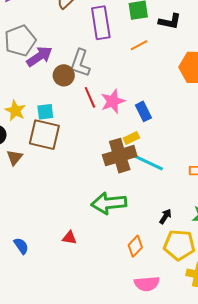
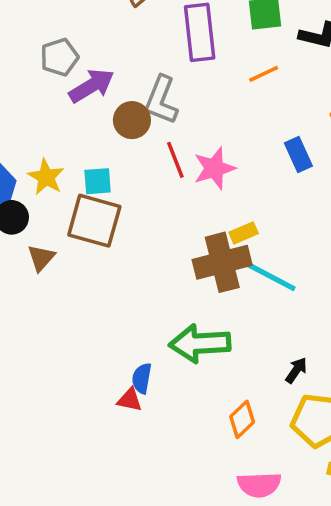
gray pentagon: (20, 41) -> (59, 57), size x0.7
blue rectangle: (143, 111) -> (298, 155), moved
blue semicircle: (21, 246) -> (142, 378), moved, turned -138

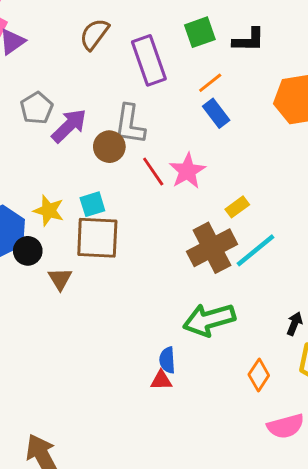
blue rectangle: (298, 155) -> (216, 113), moved
yellow rectangle: (244, 233) -> (237, 207), moved
cyan line: (271, 277) -> (256, 250), turned -54

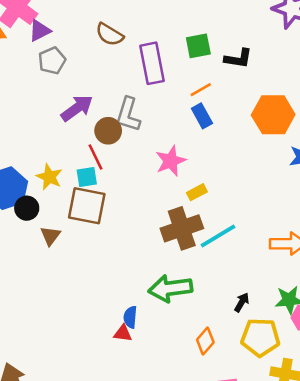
brown semicircle: (94, 34) -> (110, 34), turned -104
gray pentagon: (37, 108) -> (52, 61), moved
red line: (153, 172) -> (96, 157), moved
yellow rectangle: (237, 207) -> (197, 192), moved

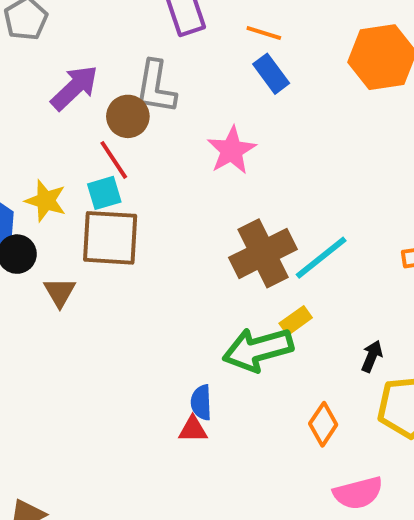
orange line: (201, 90) -> (264, 33), turned 55
yellow rectangle: (197, 192) -> (296, 321), moved

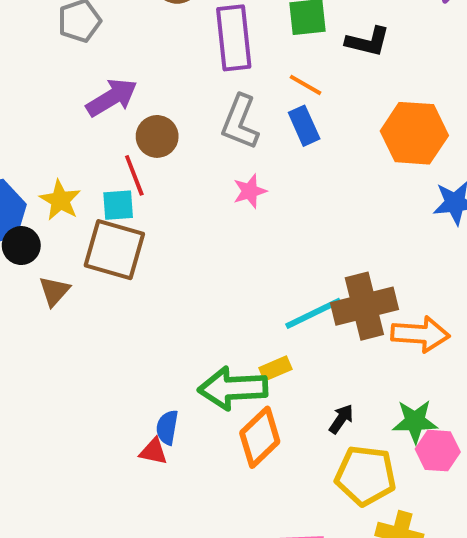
gray L-shape: (156, 87) -> (240, 122), moved
pink star: (232, 150) -> (250, 191), size x0.7
brown cross: (263, 253) -> (364, 306), moved
orange diamond: (323, 424) -> (260, 437), moved, size x1.4

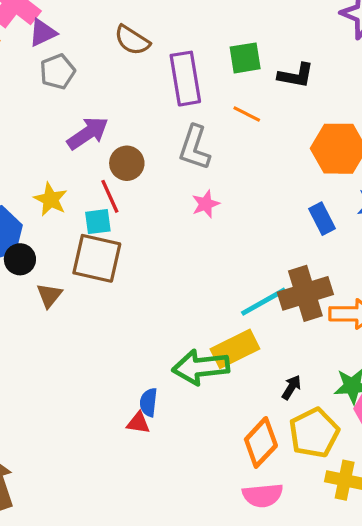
blue rectangle: (304, 126) -> (322, 219), moved
yellow star: (60, 200) -> (51, 199), moved
yellow rectangle: (275, 369) -> (235, 349), size x1.8
orange diamond: (260, 437) -> (261, 442), moved
yellow pentagon: (366, 476) -> (314, 433), turned -30

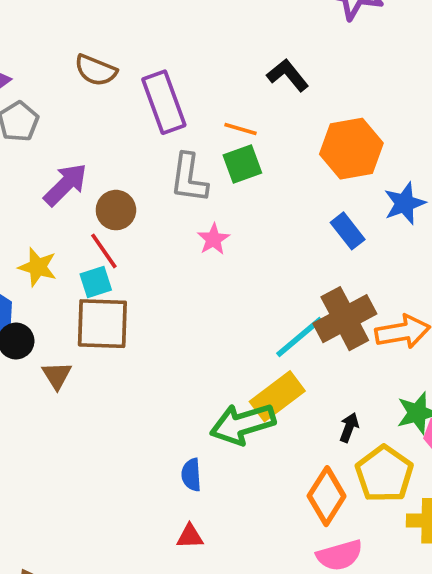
green square: (245, 58) -> (242, 164), moved
black L-shape: (296, 75) -> (288, 75), turned -129
red triangle: (138, 423) -> (190, 536), moved

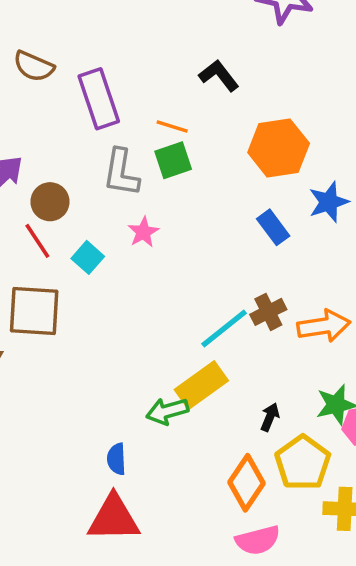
cyan square: (96, 282) -> (88, 257), moved, turned -32
brown cross: (345, 319) -> (268, 312), size x0.6
green arrow: (243, 424) -> (167, 411), size x0.7
red triangle: (190, 536) -> (114, 518), size x2.0

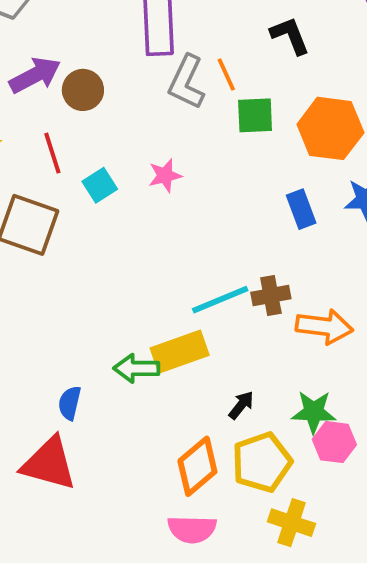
orange line: (172, 126) -> (226, 74), turned 32
green square: (173, 160) -> (255, 115), moved
gray L-shape: (121, 173) -> (187, 82), moved
brown circle: (50, 202) -> (83, 90), moved

